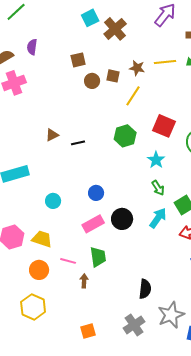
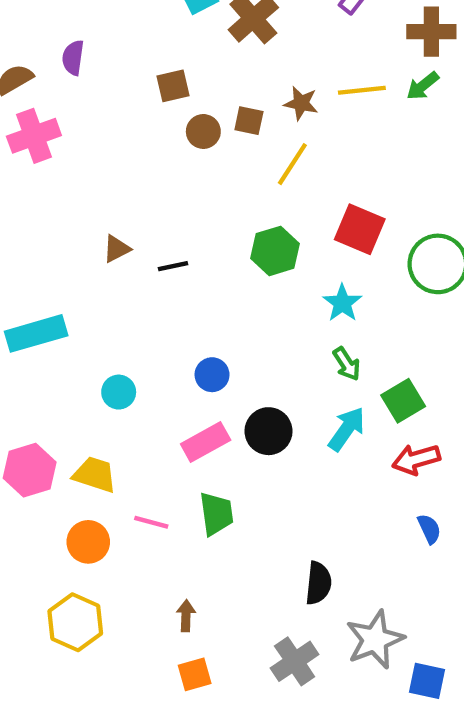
brown arrow: (84, 281) -> (186, 616), moved

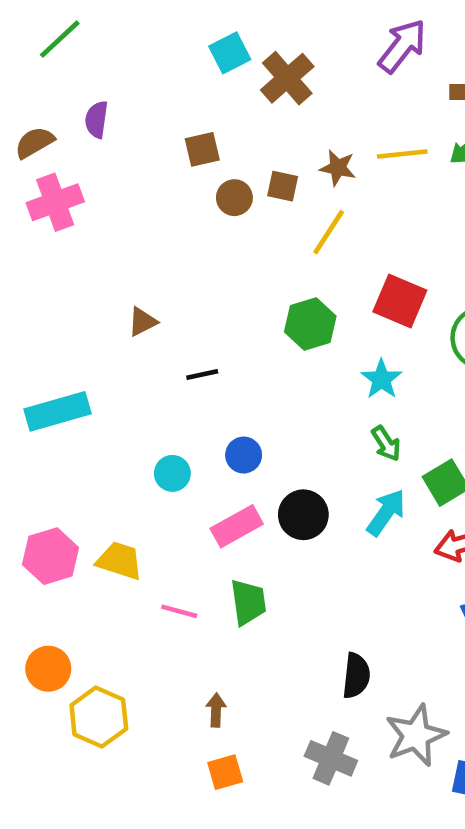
black line: (173, 266) -> (202, 375), moved
cyan circle: (119, 392) -> (172, 473), moved
orange circle: (88, 542) -> (48, 669), moved
gray cross: (295, 661) -> (331, 758), turned -33

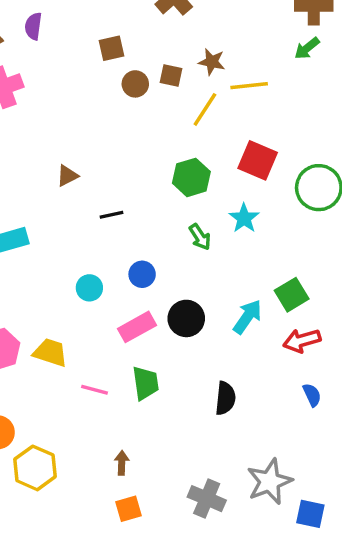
yellow line: (402, 154) -> (249, 86), moved
green arrow: (386, 444) -> (200, 237), moved
black semicircle: (356, 676) -> (225, 398), moved

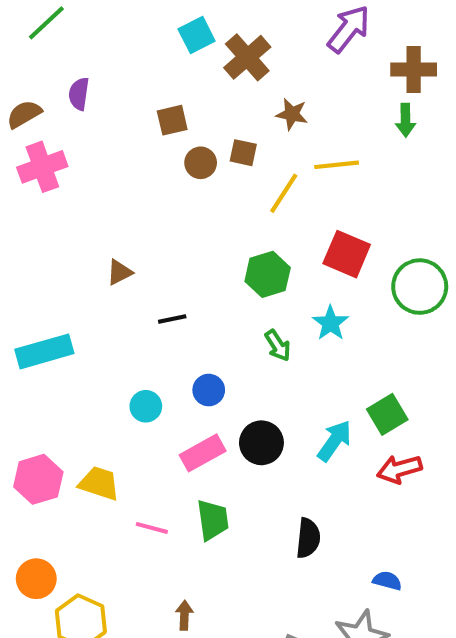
green arrow: (307, 48) -> (405, 120), turned -52
brown star: (212, 62) -> (292, 114), moved
blue semicircle: (312, 395) -> (387, 581), moved, turned -50

